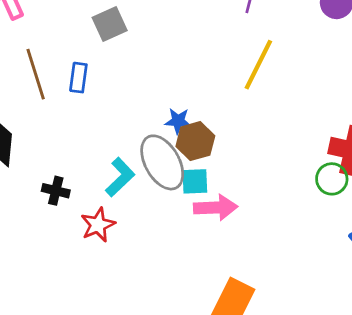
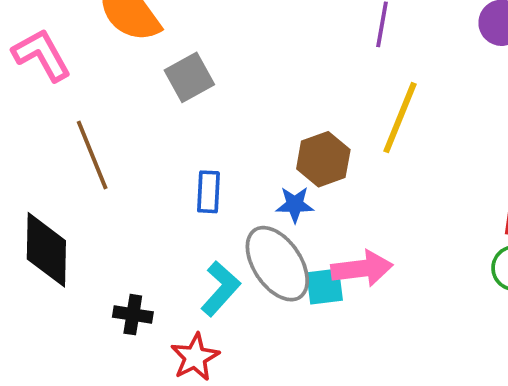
blue rectangle: (78, 78) -> (208, 192), moved
brown hexagon: (195, 141) -> (323, 159), moved
pink arrow: (216, 208) -> (362, 269), moved

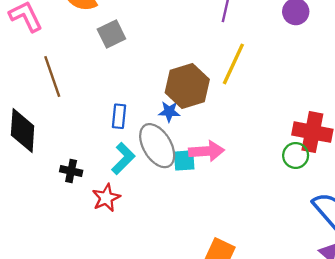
brown hexagon: (323, 159) -> (187, 86), size x1.4
blue rectangle: (208, 192) -> (119, 116), moved

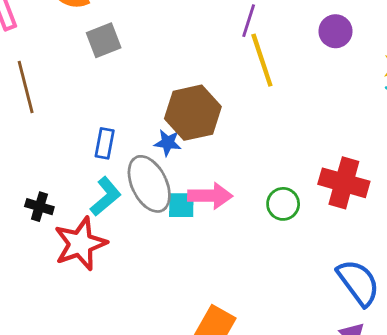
yellow line: (233, 64) -> (262, 60), moved, turned -48
green circle: (296, 155) -> (283, 204), moved
red star: (106, 198) -> (80, 244), size x1.5

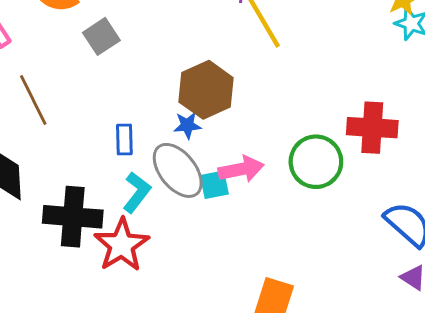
green circle: (283, 204) -> (316, 162), size x1.6
black cross: (39, 207) -> (73, 217), size x2.0

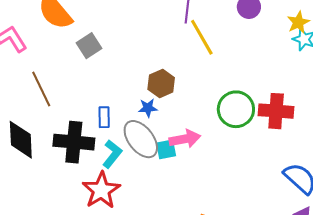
brown hexagon: (206, 90) -> (161, 83), size x0.7
green circle: (316, 162) -> (236, 109), moved
black cross: (73, 217) -> (74, 142), moved

